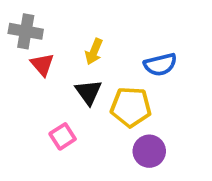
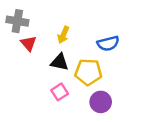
black triangle: (88, 92) -> (60, 62), turned -42
pink square: (63, 136) -> (60, 92), moved

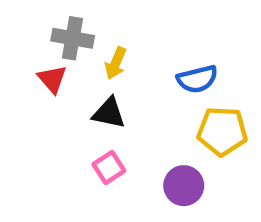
gray cross: (17, 21) -> (73, 38), moved
yellow pentagon: (88, 72) -> (222, 131), moved

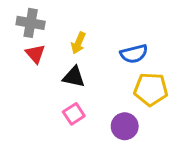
gray cross: (73, 38) -> (31, 23), moved

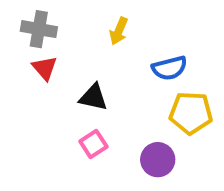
yellow arrow: (78, 43) -> (119, 31), moved

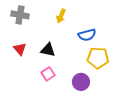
red triangle: (45, 68) -> (20, 49), moved

